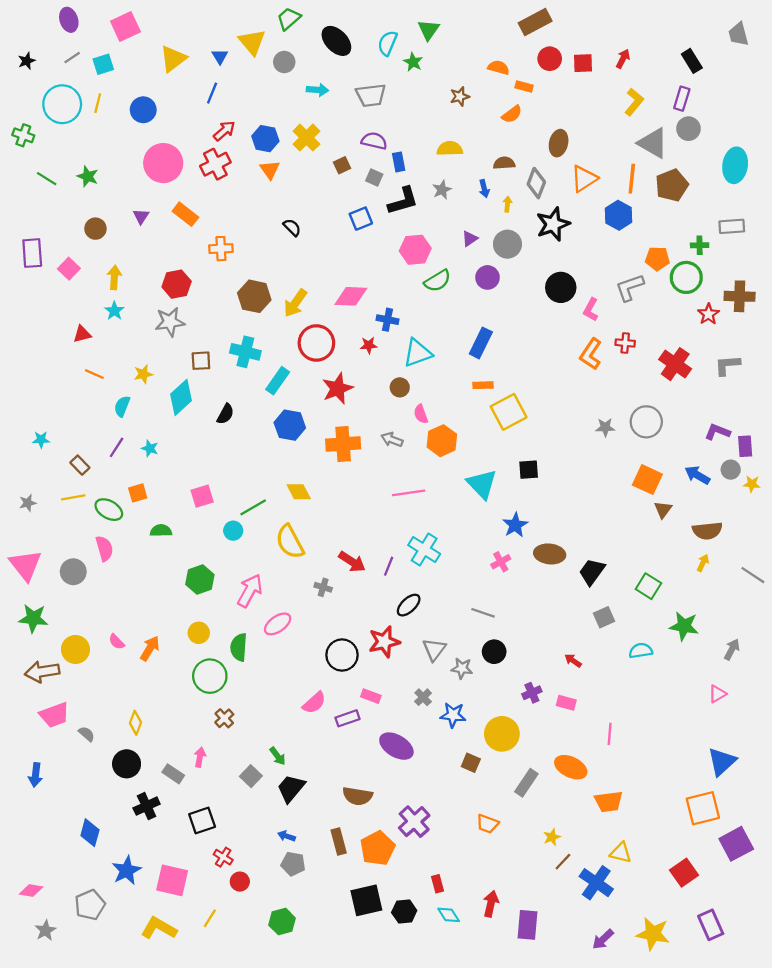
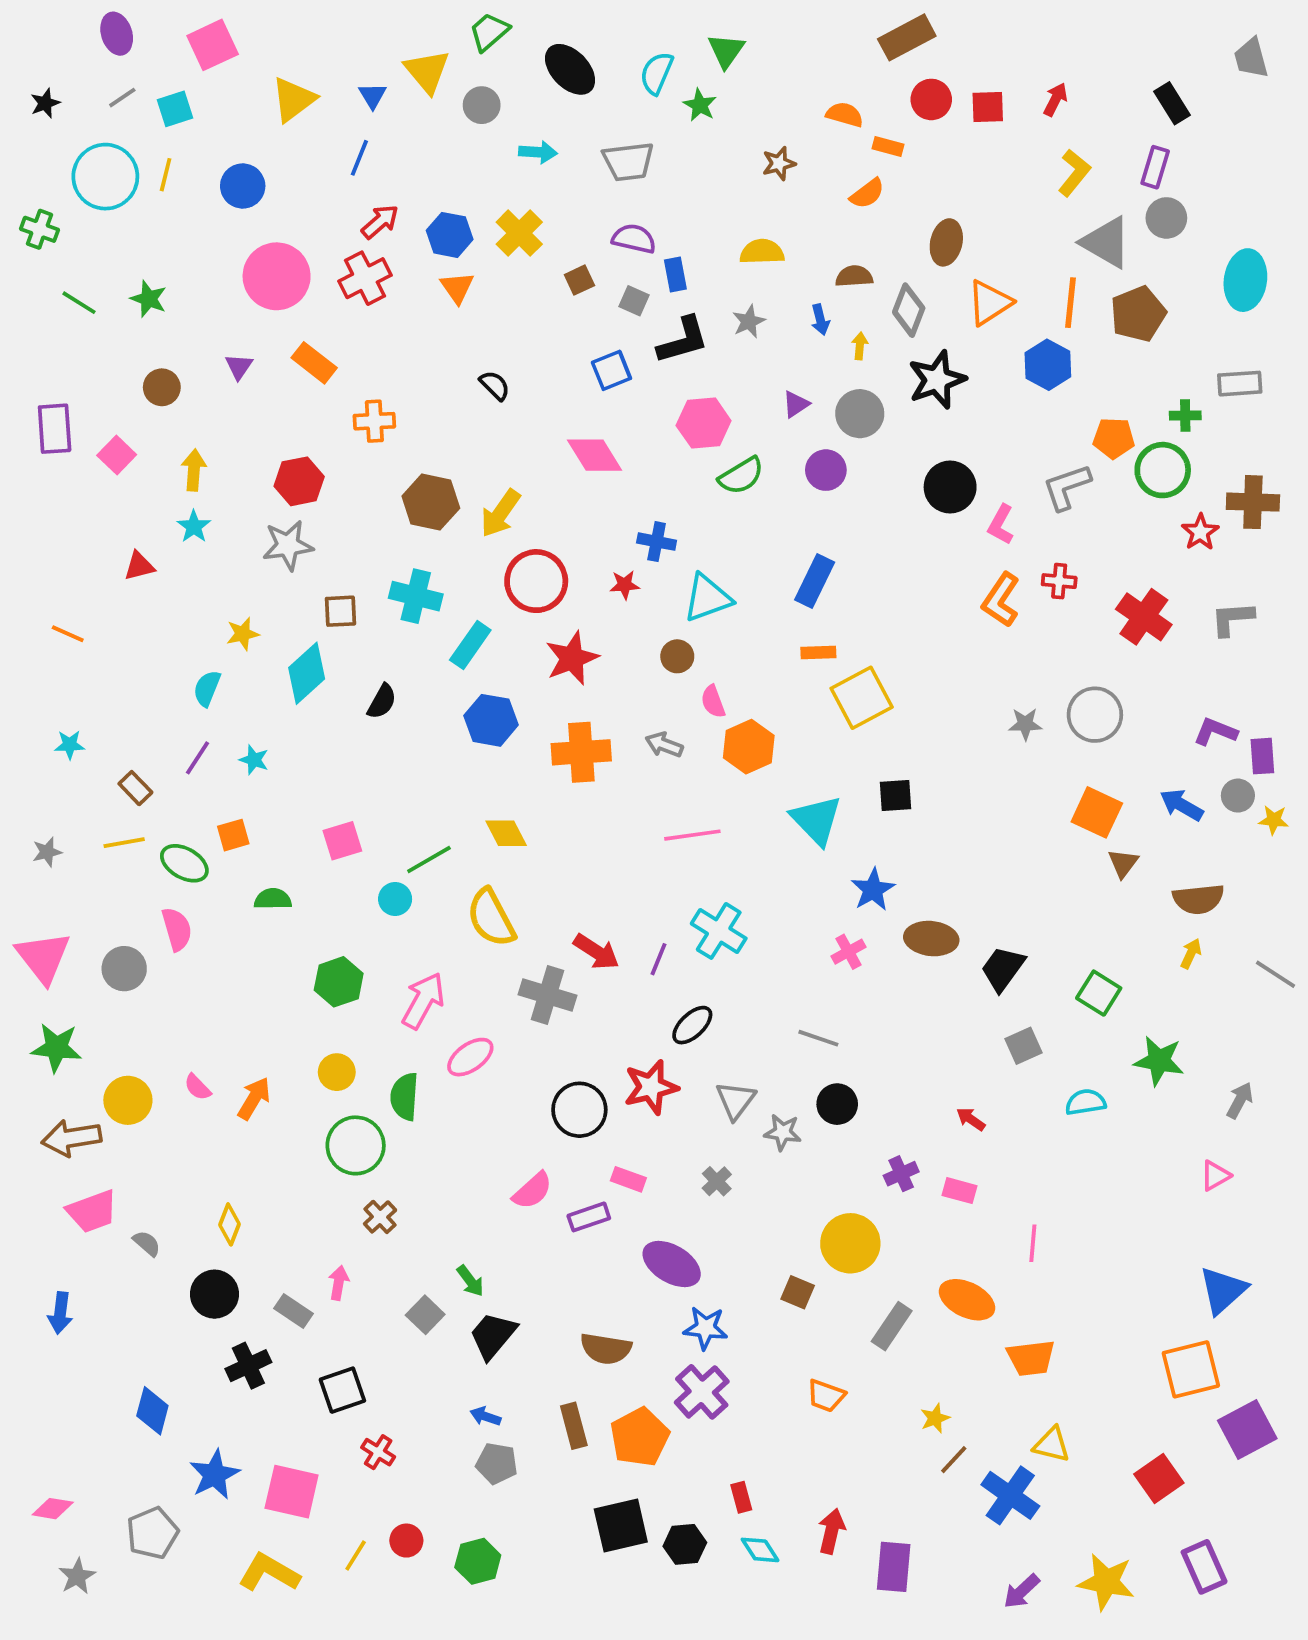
pink diamond: (351, 296) -> (594, 455), moved, turned 56
orange line: (94, 374) -> (68, 634), moved
gray cross: (323, 587) -> (547, 995), size x1.8
blue star: (453, 715) -> (705, 1328), moved
red circle: (240, 882) -> (406, 1541), moved

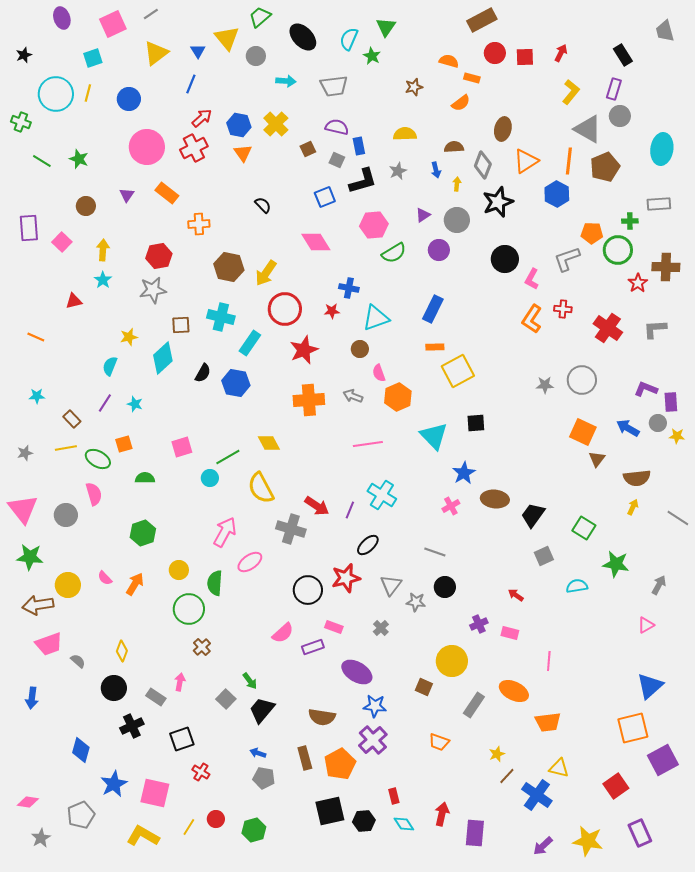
gray line: (122, 98) -> (151, 14), moved
blue hexagon: (491, 720) -> (236, 383), moved
green hexagon: (339, 982) -> (143, 533), moved

